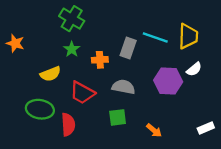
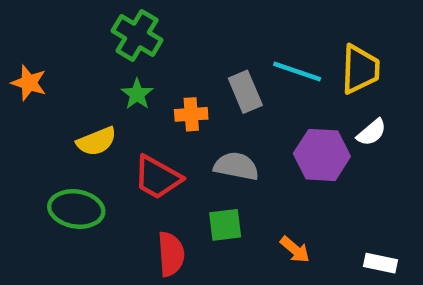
gray rectangle: (128, 48) -> (245, 92), turned -42
red semicircle: (68, 125) -> (171, 254), moved
white rectangle: (206, 128) -> (381, 263), moved, turned 35

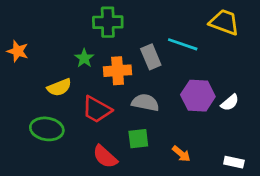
green cross: (137, 35) -> (108, 22), moved, turned -32
yellow trapezoid: (360, 69) -> (224, 22), moved, turned -72
orange cross: (191, 114) -> (118, 71), size x1.4
white semicircle: (372, 132) -> (230, 103), moved
red semicircle: (171, 254) -> (105, 157), turned 136

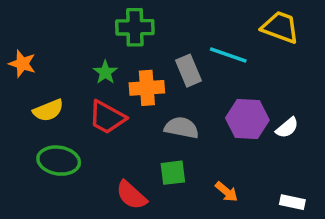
yellow semicircle: (59, 87) -> (48, 110), moved
red trapezoid: (97, 109) -> (107, 117), moved

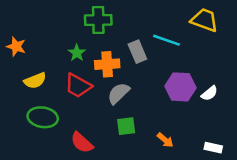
gray semicircle: (182, 128) -> (118, 93), moved, turned -55
red semicircle: (131, 195) -> (82, 143), moved

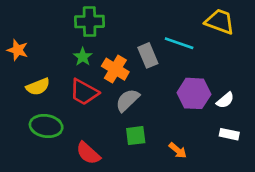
green cross: (98, 20) -> (90, 22), moved
orange cross: (107, 64) -> (115, 69), turned 35
white rectangle: (213, 148) -> (229, 134), moved

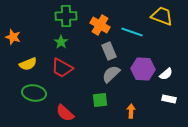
gray rectangle: (148, 55) -> (109, 51), moved
orange cross: (115, 69) -> (100, 25), moved
gray semicircle: (128, 100) -> (111, 74), moved
orange arrow: (178, 150) -> (131, 111), turned -128

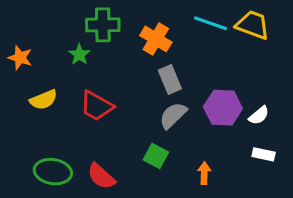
cyan line: (132, 32) -> (210, 23), moved
green star: (61, 42) -> (79, 55), moved
green ellipse: (34, 93) -> (53, 172), moved
green square: (100, 100) -> (156, 156), turned 35

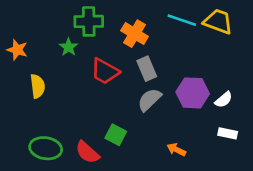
yellow semicircle: (43, 100) -> (38, 86), turned -75
red trapezoid: (97, 106) -> (105, 71), moved
green square: (156, 156) -> (116, 135), moved
orange arrow: (204, 173) -> (176, 150), turned -66

